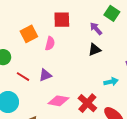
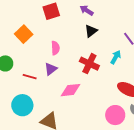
pink semicircle: (50, 43) -> (55, 48), moved
cyan arrow: (111, 82) -> (116, 57), turned -32
red cross: (87, 103) -> (89, 64), moved

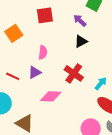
cyan arrow: (116, 57) -> (101, 83), moved

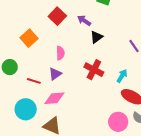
red square: (45, 15) -> (57, 16), turned -30
purple arrow: (80, 20) -> (84, 21), moved
pink diamond: (51, 96) -> (54, 98), moved

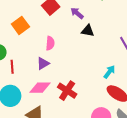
black triangle: (96, 37) -> (88, 31), turned 40
red cross: (94, 70) -> (67, 91), moved
red line: (34, 81) -> (12, 67), moved, turned 64

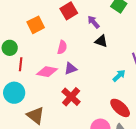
purple triangle: (43, 64) -> (71, 69), moved
cyan arrow: (109, 72) -> (119, 76), moved
pink diamond: (40, 88) -> (47, 72), moved

